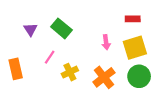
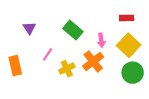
green rectangle: (61, 28) -> (73, 30), moved
yellow square: (135, 48) -> (129, 45), turned -30
orange cross: (104, 77) -> (93, 61), moved

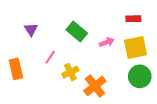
pink arrow: (101, 40) -> (107, 42), turned -104
yellow square: (129, 45) -> (135, 48), turned 35
orange cross: (93, 61) -> (95, 86), moved

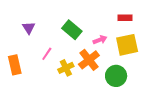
green circle: (140, 76) -> (116, 76), moved
orange cross: (95, 86) -> (89, 60), moved

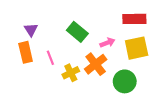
red rectangle: (125, 18) -> (134, 19), size x1.5
pink line: (47, 54) -> (50, 58), turned -56
orange rectangle: (15, 65) -> (26, 52), moved

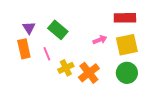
green rectangle: (77, 32) -> (58, 30), moved
orange cross: (96, 64) -> (89, 73), moved
green circle: (125, 81) -> (127, 73), moved

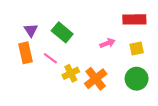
yellow square: (127, 45) -> (137, 49), size x0.6
pink line: (47, 54) -> (50, 58), turned -32

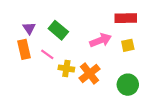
pink arrow: (107, 43) -> (101, 40), size x1.5
yellow cross: (71, 73) -> (66, 68), turned 35
green circle: (137, 79) -> (128, 85), moved

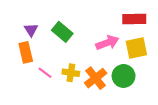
yellow square: (128, 45) -> (136, 48), size x1.5
pink line: (47, 54) -> (45, 73), moved
green circle: (128, 85) -> (124, 76), moved

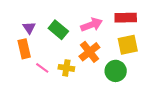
pink arrow: (107, 43) -> (91, 25), moved
orange cross: (96, 78) -> (89, 52), moved

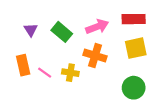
orange rectangle: (24, 49) -> (23, 65), moved
orange cross: (89, 52) -> (95, 56), turned -35
green circle: (116, 71) -> (134, 88), moved

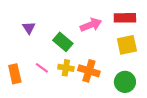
green rectangle: (62, 32) -> (63, 42), moved
orange cross: (95, 56) -> (89, 71), moved
orange rectangle: (23, 65) -> (15, 74), moved

